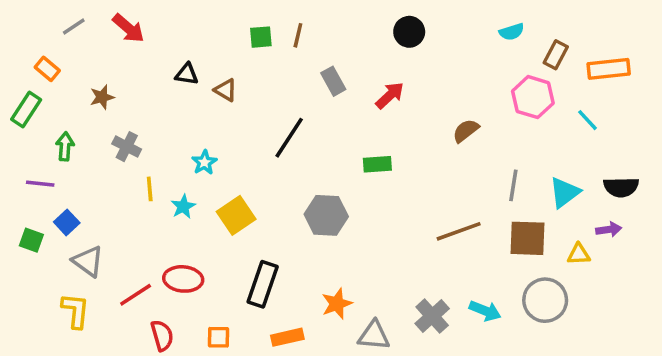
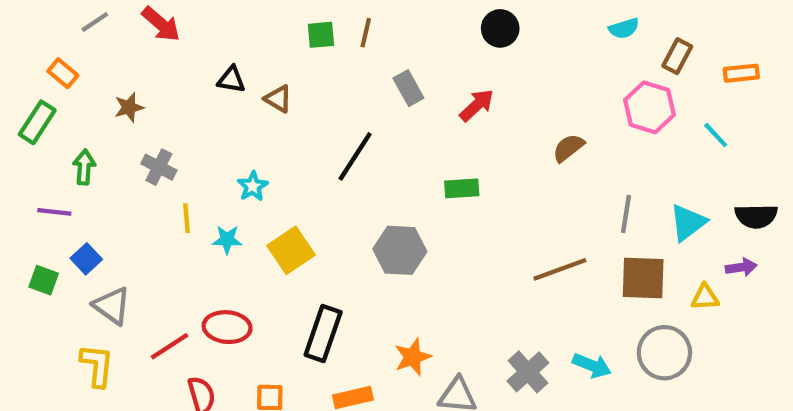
orange rectangle: (609, 69) -> (741, 73), size x0.7
cyan star: (183, 207) -> (227, 240), turned 30

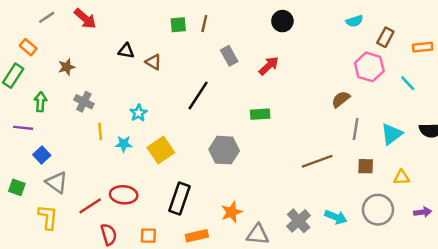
brown semicircle: (568, 148) -> (341, 99), moved
purple arrow: (741, 267) -> (423, 212), moved
brown square: (643, 278) -> (366, 166), size x0.6
green square: (44, 280) -> (17, 187), moved

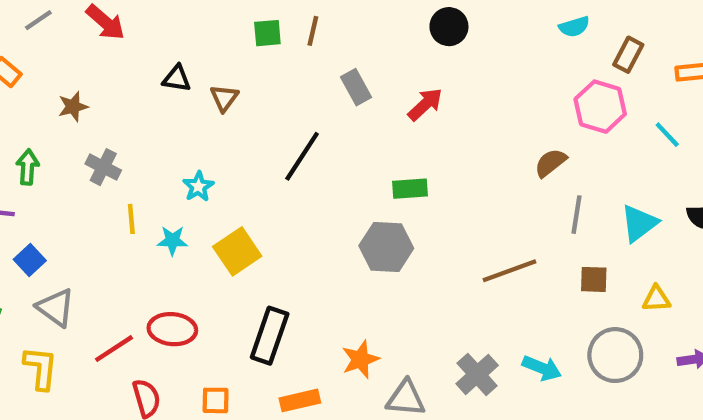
brown triangle: (153, 62) -> (224, 98), turned 35
gray hexagon: (224, 150) -> (386, 247), moved

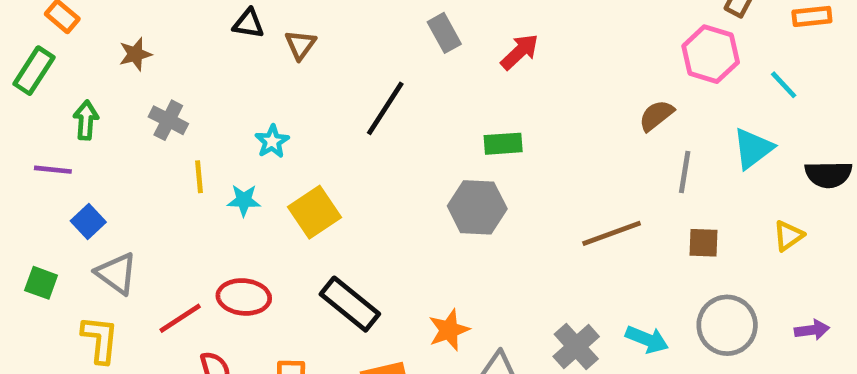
cyan triangle: (639, 223) -> (753, 148), moved
yellow triangle: (656, 299) -> (788, 236), moved, turned -32
black rectangle: (270, 336) -> (350, 304), turned -70

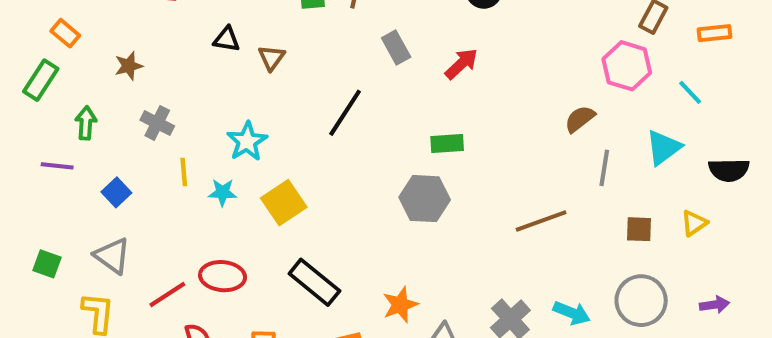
cyan star: (272, 141) -> (247, 141), size x1.4
blue square: (88, 222) -> (116, 192), moved
brown square: (704, 243) -> (639, 229), moved

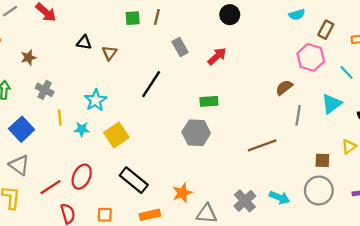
blue square: (116, 192) -> (22, 129), size x1.5
brown square: (639, 229) -> (322, 160), moved
red ellipse: (223, 276) -> (82, 177), turned -70

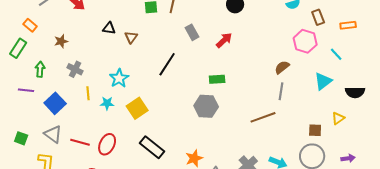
brown rectangle: (326, 30) -> (318, 17), turned -49
gray line: (298, 115) -> (281, 91), moved
red line: (50, 187) -> (80, 142), moved, turned 48

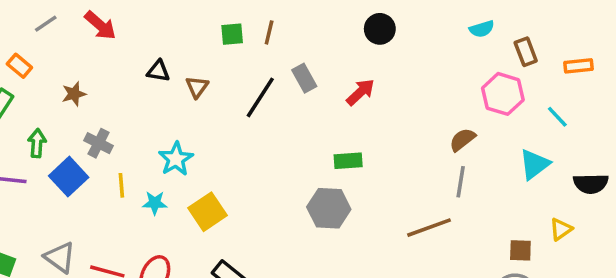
black line: (167, 64) -> (260, 97), moved
blue square: (55, 103) -> (69, 177), moved

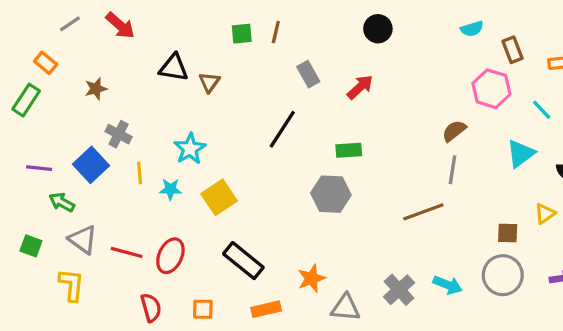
black triangle: (158, 71) -> (174, 68), size x1.4
black line: (260, 97) -> (282, 129), moved
green arrow: (37, 143) -> (62, 202), moved, turned -65

